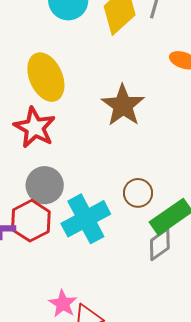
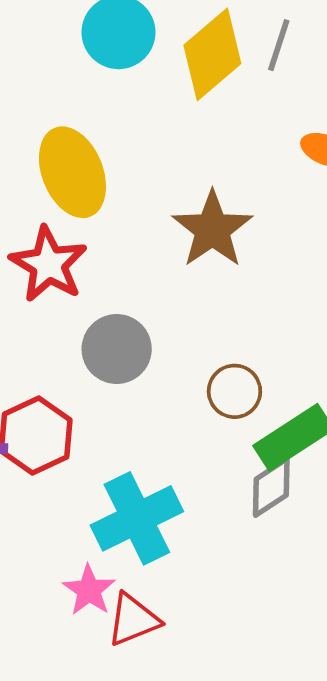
gray circle: (45, 185) -> (117, 349), moved
cyan cross: (86, 219) -> (137, 518), moved

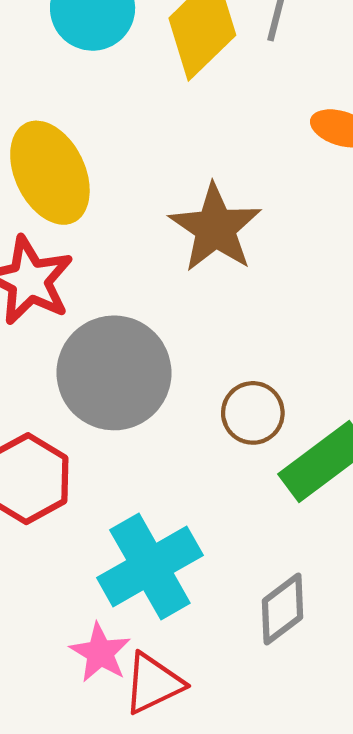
gray circle: (117, 349) -> (114, 373), size x1.4
gray diamond: (271, 487) -> (283, 609), moved

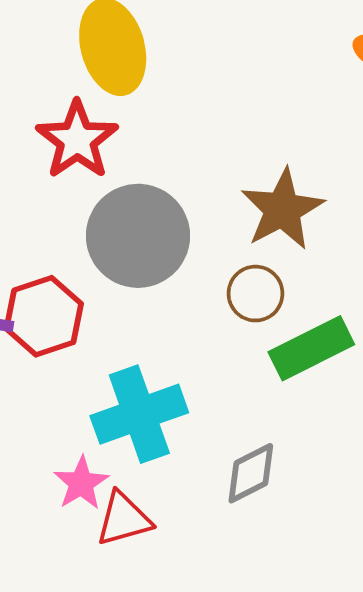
brown star: (215, 228) -> (282, 209), moved

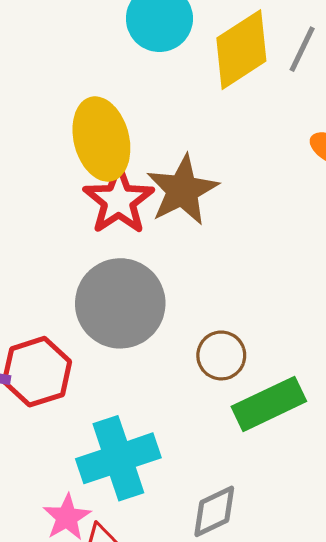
red star: (77, 140) -> (119, 200), moved
brown star: (282, 209) -> (182, 190), moved

